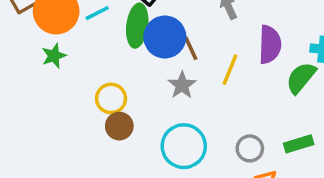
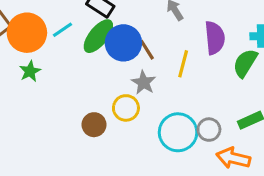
green ellipse: (137, 26) -> (98, 36), turned 39
yellow circle: (111, 98) -> (126, 108), moved
cyan circle: (184, 146) -> (178, 132), moved

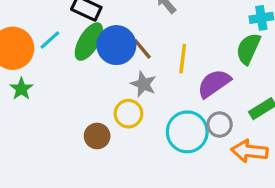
purple semicircle: (215, 38) -> (214, 83), moved, turned -112

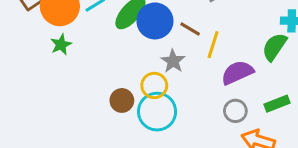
brown line: (142, 49) -> (190, 29), moved, turned -30
cyan circle: (187, 132) -> (157, 112), moved

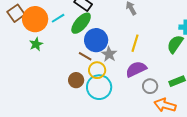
blue circle: (155, 21) -> (96, 40), moved
brown line: (190, 29) -> (85, 56), moved
purple semicircle: (237, 73) -> (136, 69), moved

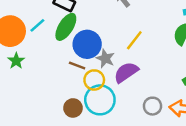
yellow line: (135, 43) -> (134, 40), turned 30
purple semicircle: (136, 69) -> (126, 72), moved
brown circle: (76, 80) -> (73, 108), moved
gray circle: (150, 86) -> (152, 106), moved

